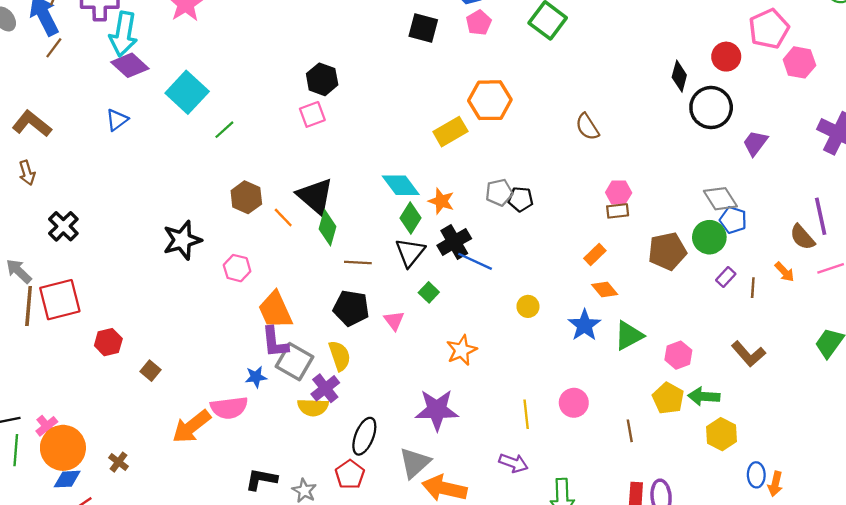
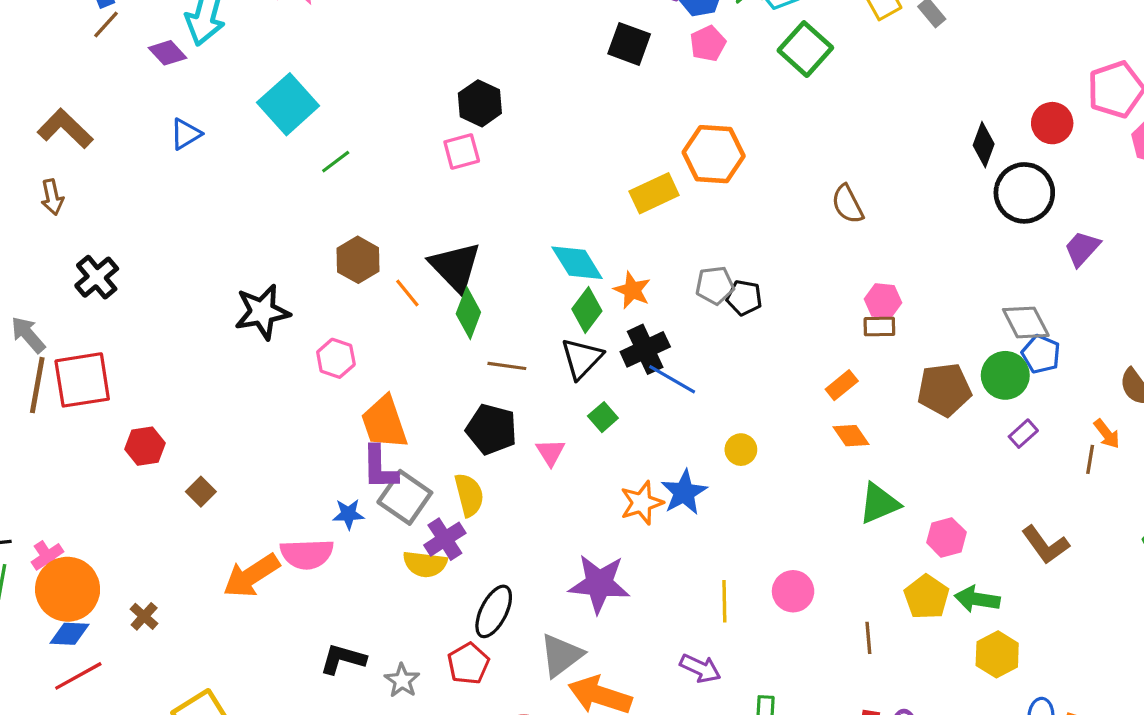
purple diamond: (130, 65) -> (168, 53), moved, size x0.7
brown line: (753, 288) -> (1090, 459), moved
blue star: (584, 325) -> (684, 492), moved

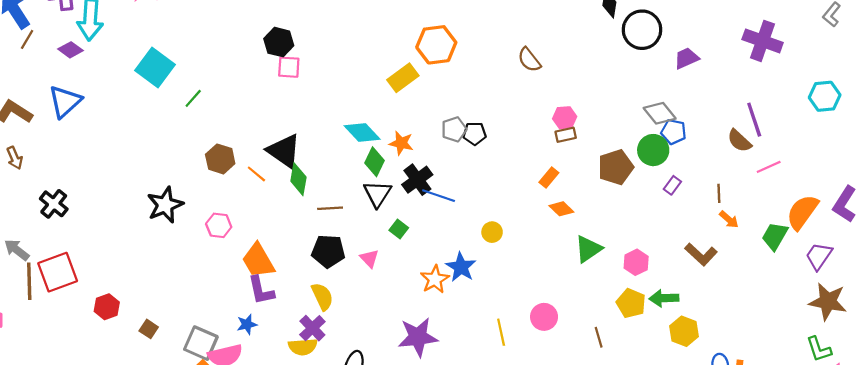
blue triangle: (186, 134) -> (65, 102), moved, size x1.6
pink square: (462, 151) -> (289, 67), moved, turned 30
purple trapezoid: (1082, 249) -> (686, 58), turned 35
orange arrow: (1107, 434) -> (729, 220), moved
gray square: (405, 497) -> (201, 343), moved

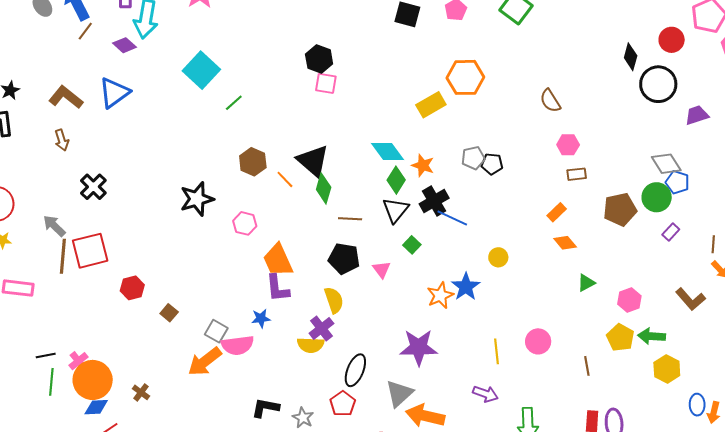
pink hexagon: (565, 118) -> (568, 145), moved
green triangle: (588, 249) -> (586, 283), size x0.7
gray square: (201, 343) -> (216, 331), size x0.7

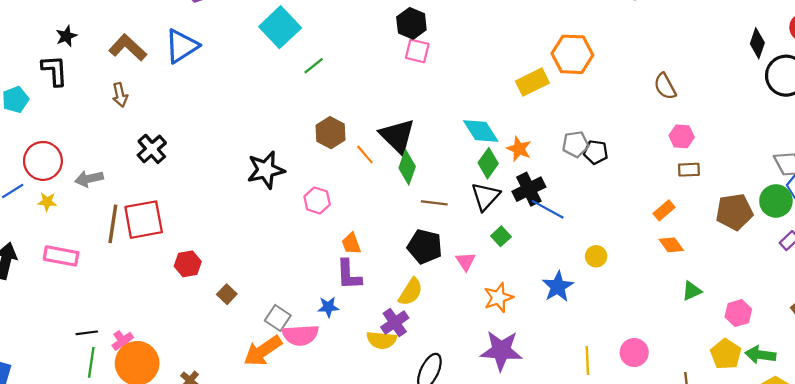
gray arrow: (54, 226) -> (89, 179), moved, turned -60
orange trapezoid: (278, 260) -> (351, 244), size x0.6
orange star: (440, 295) -> (498, 298), moved
yellow semicircle: (334, 300) -> (411, 292), turned 48

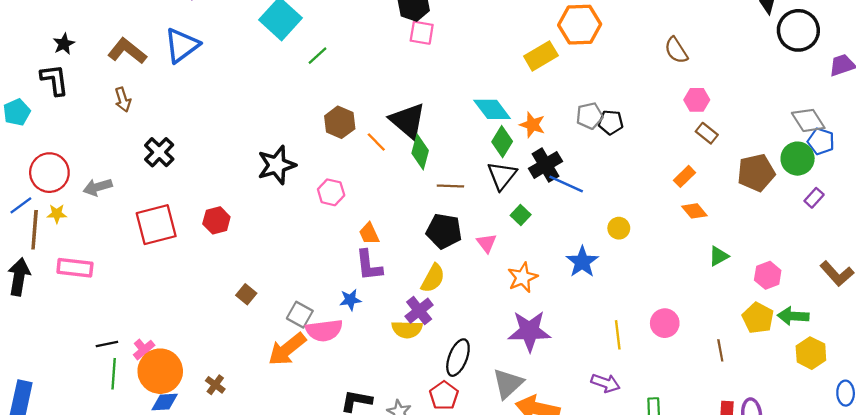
brown rectangle: (689, 170) -> (707, 133), turned 45
brown line: (113, 224) -> (35, 230), moved
red hexagon: (188, 264) -> (216, 220), moved

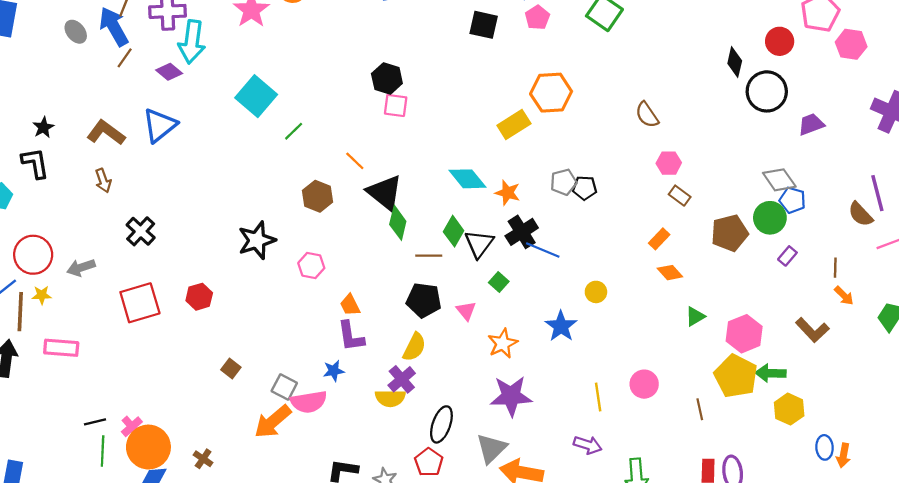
orange line: (376, 142) -> (355, 161), moved
green diamond: (502, 142) -> (454, 231), moved
pink hexagon: (768, 275) -> (744, 334), size x1.4
yellow pentagon: (758, 318) -> (736, 376), size x1.4

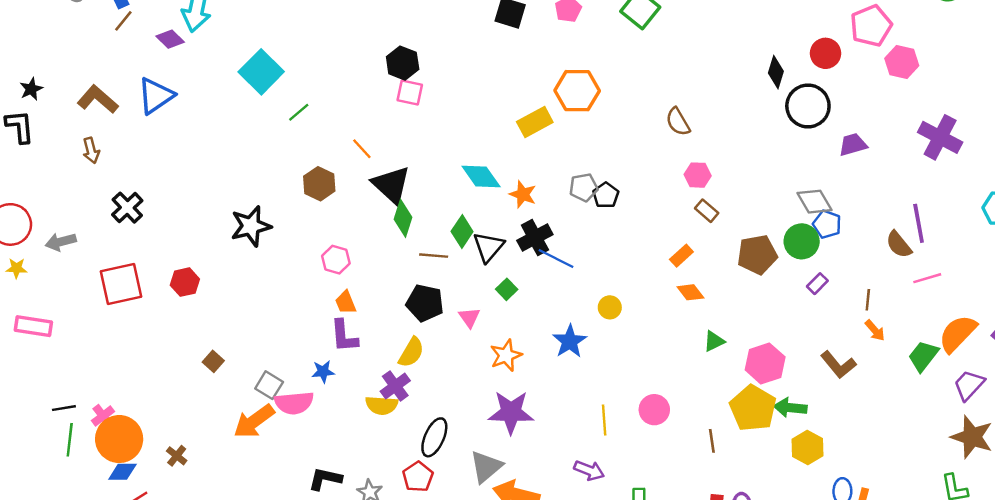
black pentagon: (585, 188) -> (606, 195), turned 30
pink hexagon: (311, 265) -> (336, 260), moved

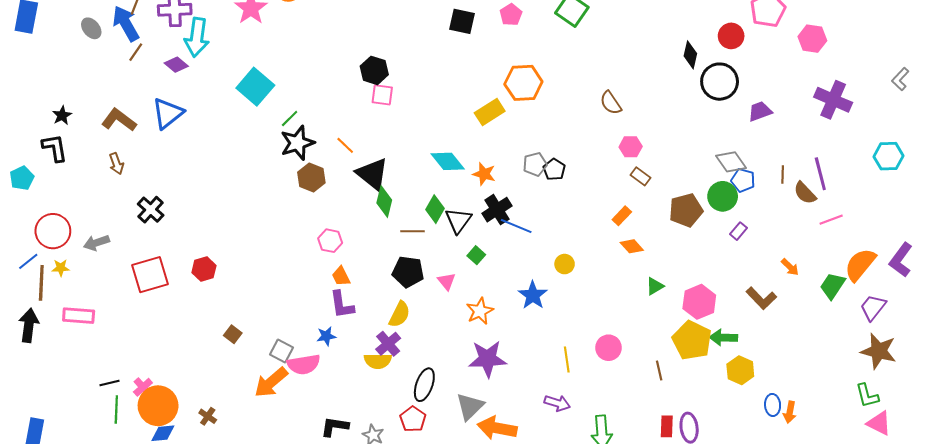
pink hexagon: (902, 62) -> (812, 39), moved
black star: (251, 226) -> (297, 143), moved
brown line: (868, 300) -> (783, 175), moved

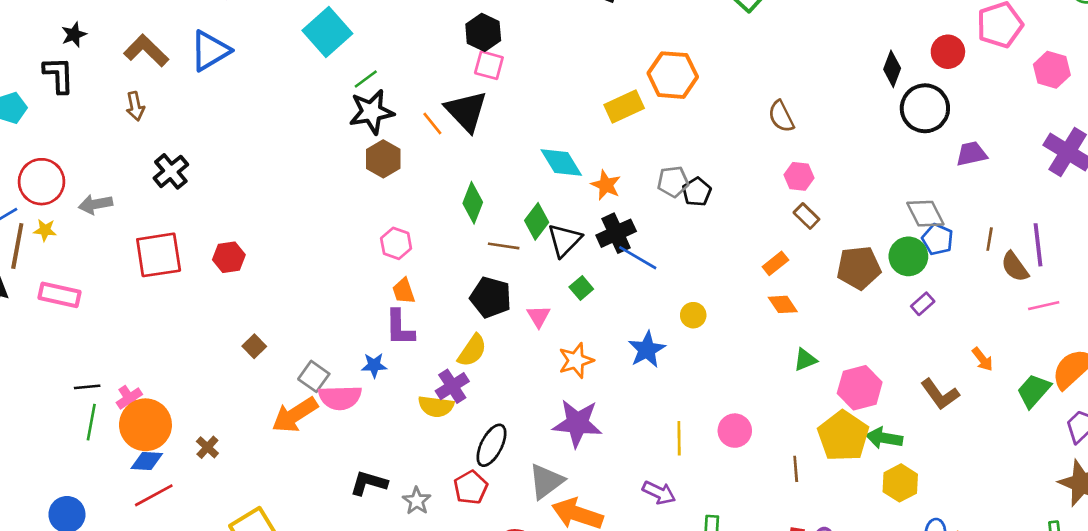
black triangle: (372, 174) -> (466, 111), moved

